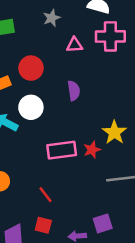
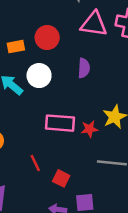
pink triangle: (74, 45) -> (94, 24), size x1.6
red square: (43, 225) -> (61, 178), moved

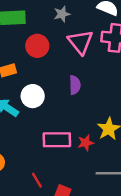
pink triangle: (94, 24) -> (81, 42), turned 48
red circle: (47, 38) -> (37, 46), moved

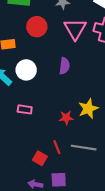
pink rectangle: (57, 140) -> (25, 109), moved, size x0.6
red line: (37, 180) -> (57, 147), moved

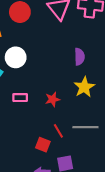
purple semicircle: (64, 66) -> (80, 57), moved
red star: (66, 118) -> (53, 99), moved

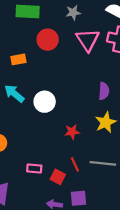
white circle: (16, 57) -> (45, 102), moved
pink rectangle: (20, 98) -> (34, 168), moved

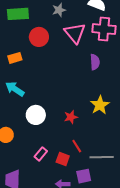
purple semicircle: (104, 91) -> (95, 62), moved
white circle: (45, 102) -> (36, 115), moved
gray line: (103, 163) -> (102, 157), moved
pink rectangle: (34, 168) -> (41, 154), turned -48

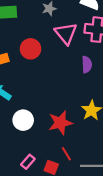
red circle: (39, 37) -> (31, 49), moved
red star: (71, 117) -> (60, 123), size x1.6

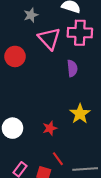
red star: (60, 123) -> (50, 128), size x0.6

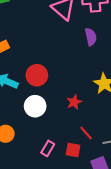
red circle: (15, 56) -> (37, 75), moved

